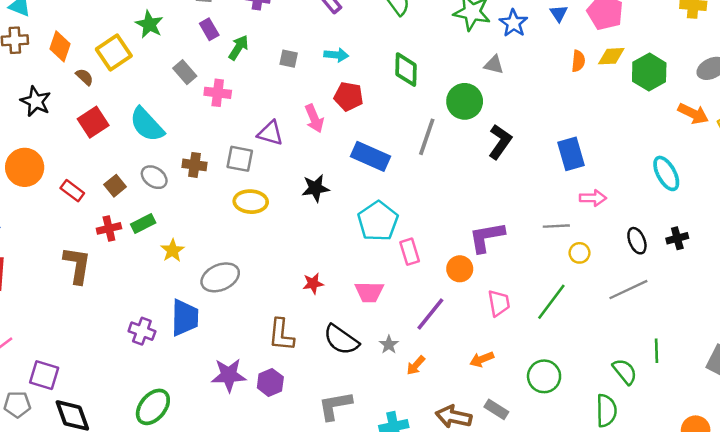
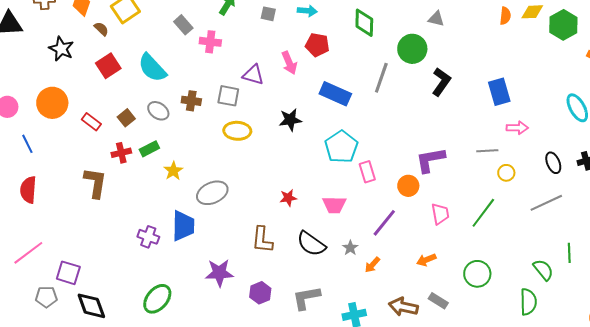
purple hexagon: (270, 382) -> (260, 293), moved

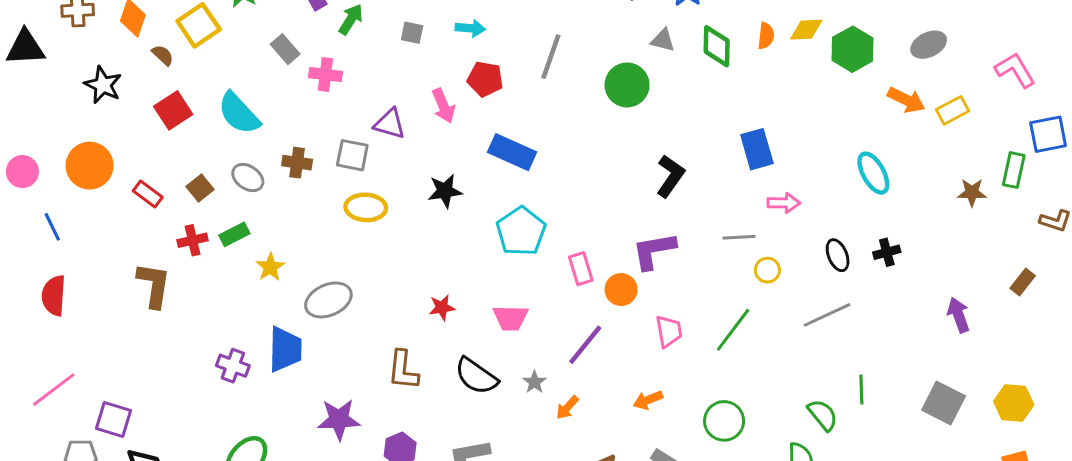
green diamond: (364, 23) -> (717, 46), moved
gray line: (381, 78) -> (551, 57), moved
black L-shape: (441, 82) -> (670, 176), moved
pink rectangle: (367, 172) -> (581, 269), moved

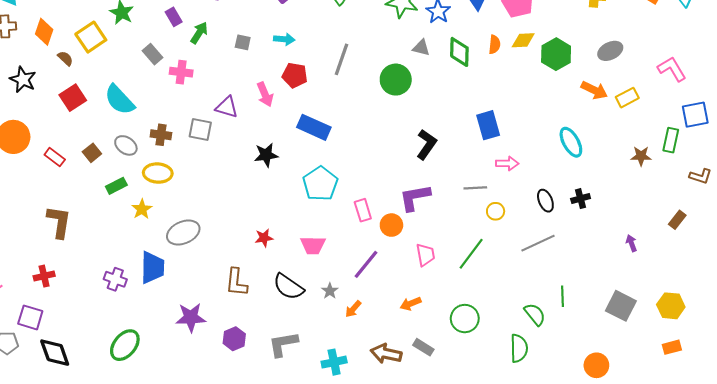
yellow ellipse: (366, 207) -> (158, 173), moved
red cross: (193, 240) -> (44, 276), moved
purple arrow: (958, 315) -> (631, 243), size x0.7

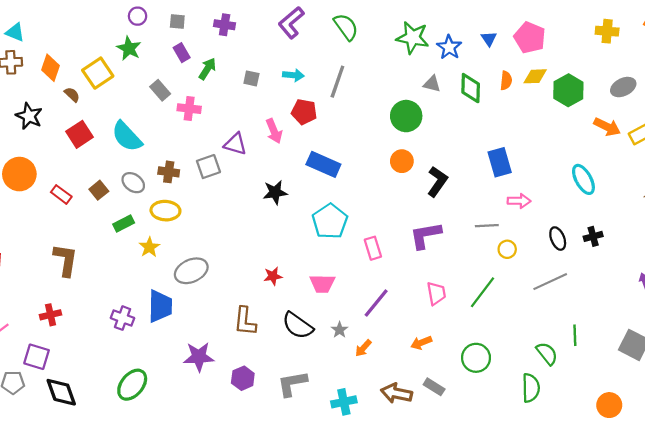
gray line: (342, 59) -> (337, 82), moved
gray square: (200, 129) -> (208, 167), turned -30
orange circle: (391, 225) -> (402, 161), moved

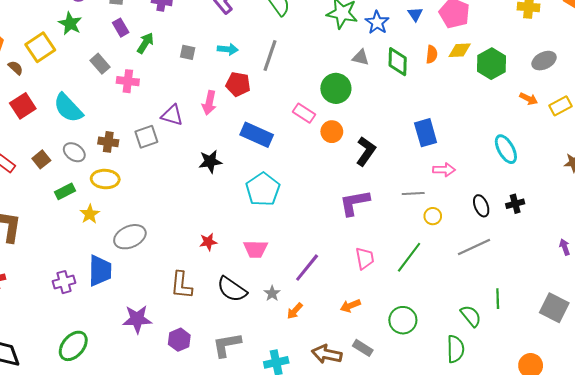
orange arrow: (607, 127) -> (529, 99), size x0.7
pink arrow: (274, 131) -> (209, 103), turned 35
pink rectangle: (373, 248) -> (304, 113), moved, turned -40
purple cross: (123, 318) -> (64, 282), turned -35

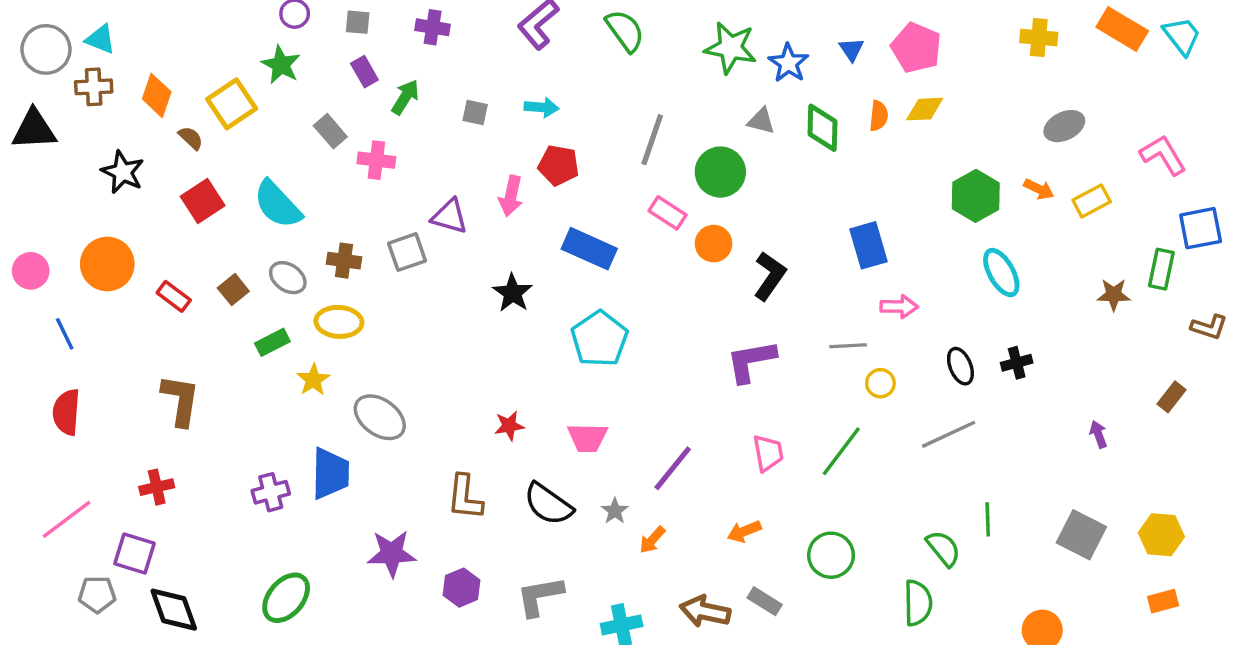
gray line: (270, 55) -> (652, 140), moved
green hexagon: (491, 64) -> (976, 196), moved
black star: (210, 162) -> (513, 293), turned -30
gray ellipse: (130, 237) -> (380, 417), turned 60

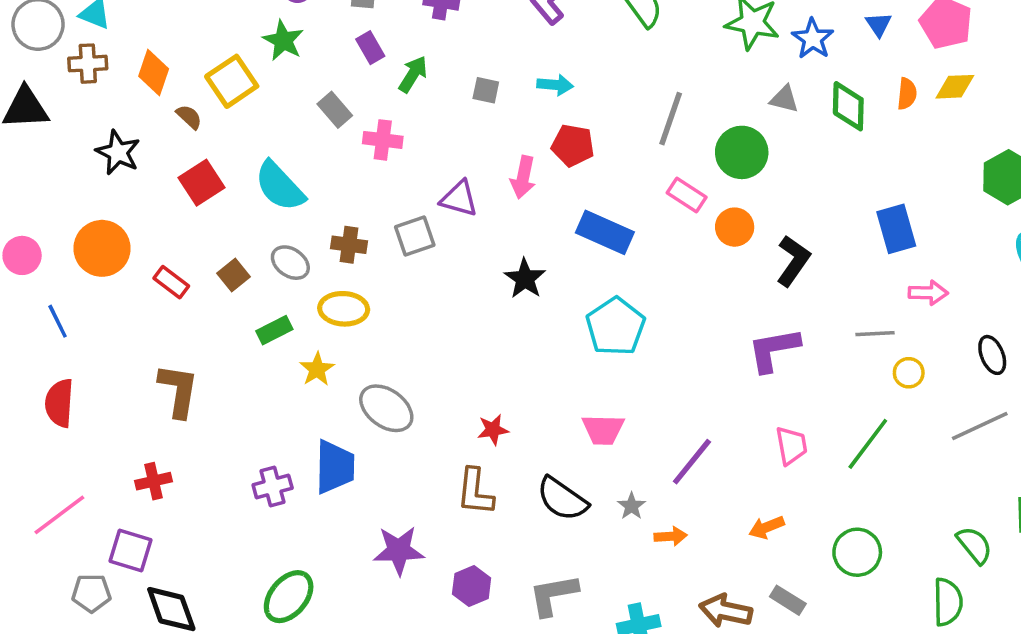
red star: (509, 426) -> (493, 430), moved
orange arrow: (652, 540) -> (671, 536), turned -136

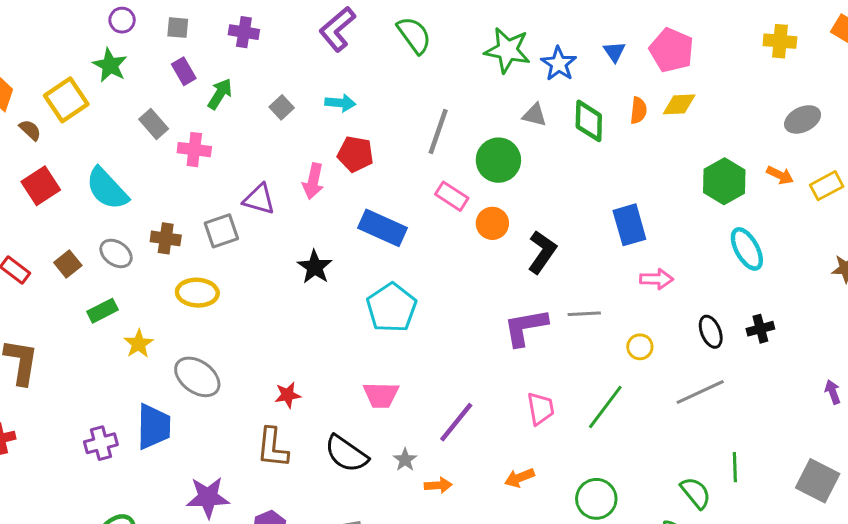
gray square: (486, 90) -> (282, 107), turned 35
yellow ellipse: (344, 309) -> (197, 293), moved
gray line: (875, 334) -> (584, 314), moved

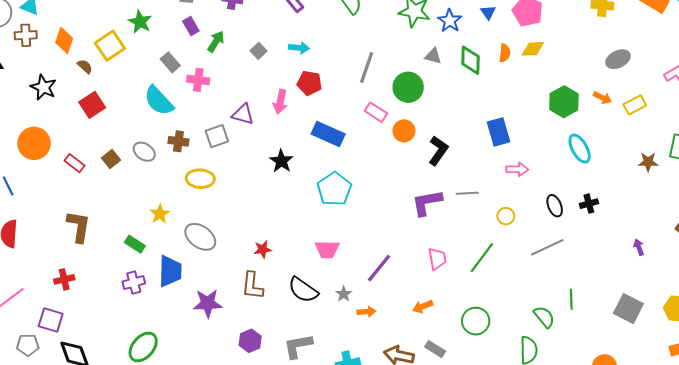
cyan semicircle: (107, 189) -> (159, 101), moved
green rectangle: (102, 311) -> (135, 244), moved, turned 60
purple star: (208, 497) -> (208, 303), moved

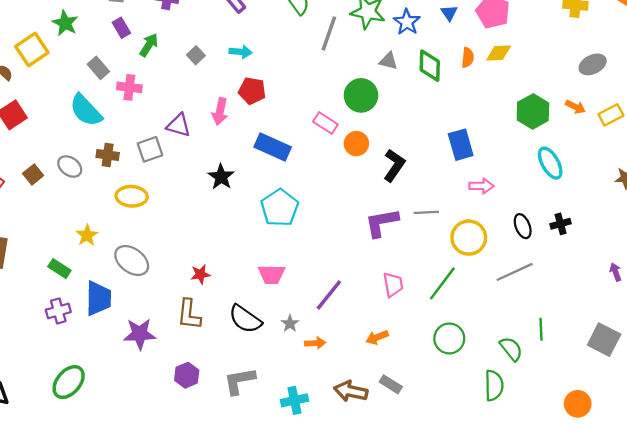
gray line: (367, 67) -> (329, 33), moved
yellow circle: (506, 216) -> (469, 238), size x1.8
green circle: (476, 321) -> (449, 338), moved

